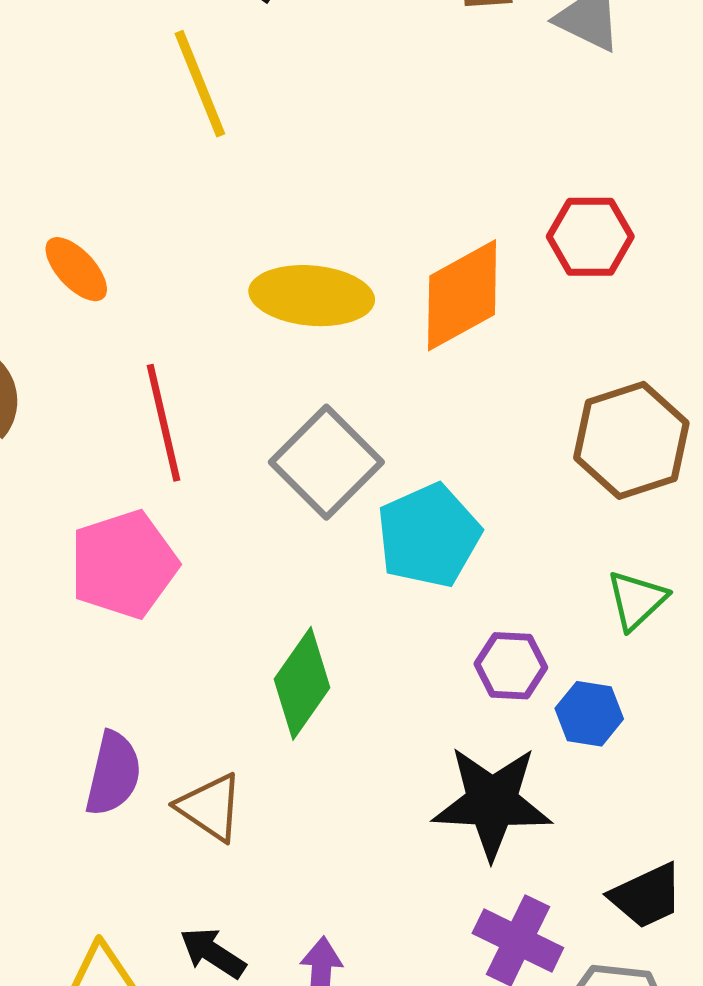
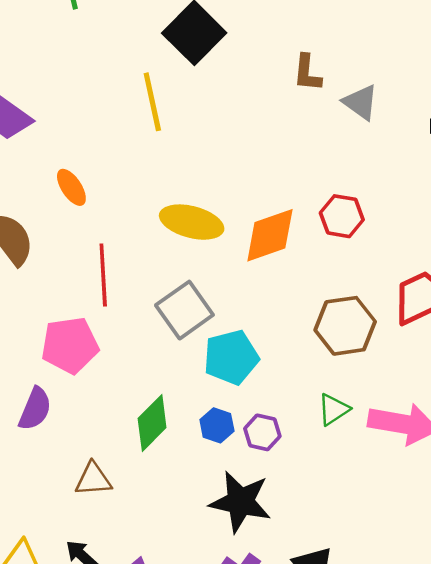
blue hexagon: (589, 714) -> (217, 425), moved
purple semicircle: (113, 774) -> (35, 409), moved
brown triangle: (210, 807) -> (93, 479), turned -48

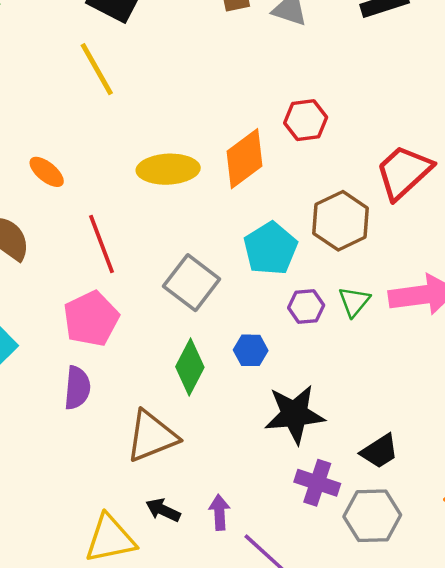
gray square: (184, 310) -> (192, 283), moved
cyan pentagon: (231, 357) -> (270, 249), moved
purple hexagon: (262, 432) -> (306, 306), moved
brown triangle: (93, 479) -> (152, 436), size x1.5

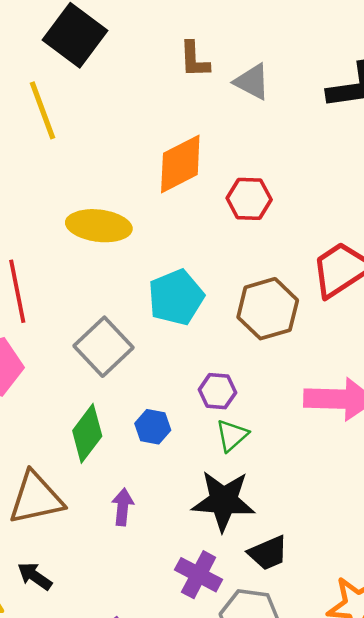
orange diamond: (245, 159) -> (180, 164), moved
cyan pentagon: (270, 249) -> (176, 297), moved
green triangle: (354, 302) -> (232, 435), moved
black star: (295, 414) -> (223, 501), moved
purple arrow: (219, 512) -> (123, 507), moved

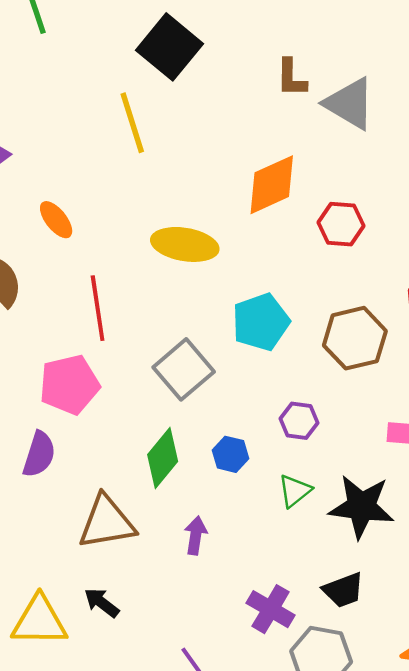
gray triangle: (252, 82) -> (350, 104), size x1.4
green triangle: (232, 435) -> (295, 491), moved
black star: (223, 501) -> (361, 507), moved

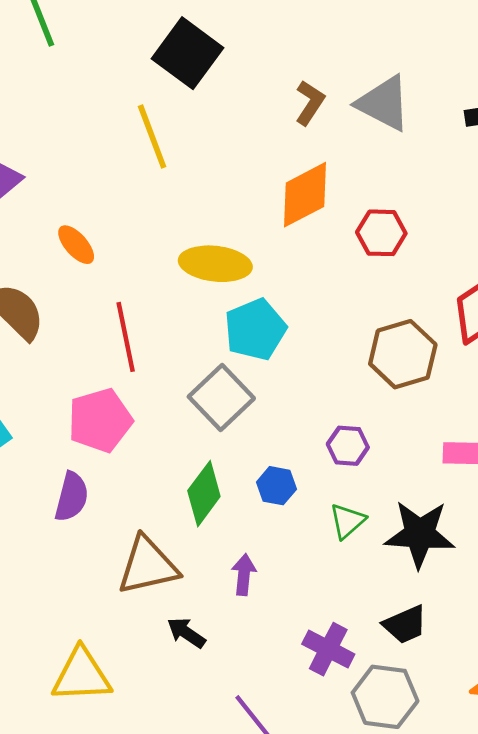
brown L-shape: (291, 78) -> (310, 103), moved, turned -144
cyan pentagon: (261, 322) -> (255, 329), moved
black arrow: (102, 603) -> (186, 633), moved

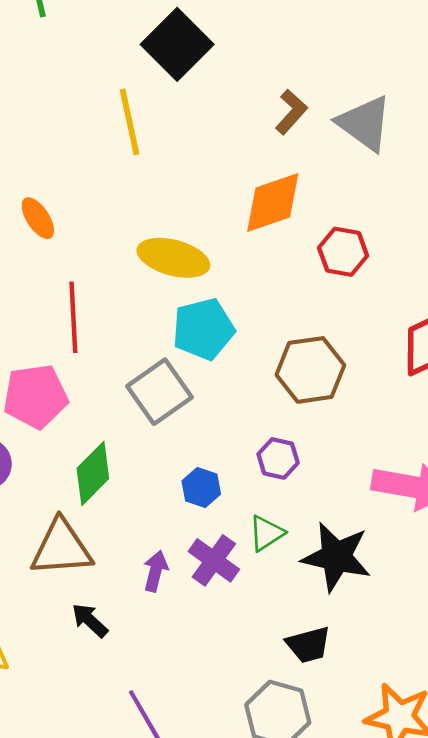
brown hexagon: (403, 354) -> (310, 370), moved
green diamond: (204, 494) -> (93, 473), moved
purple cross: (328, 649) -> (214, 560), moved

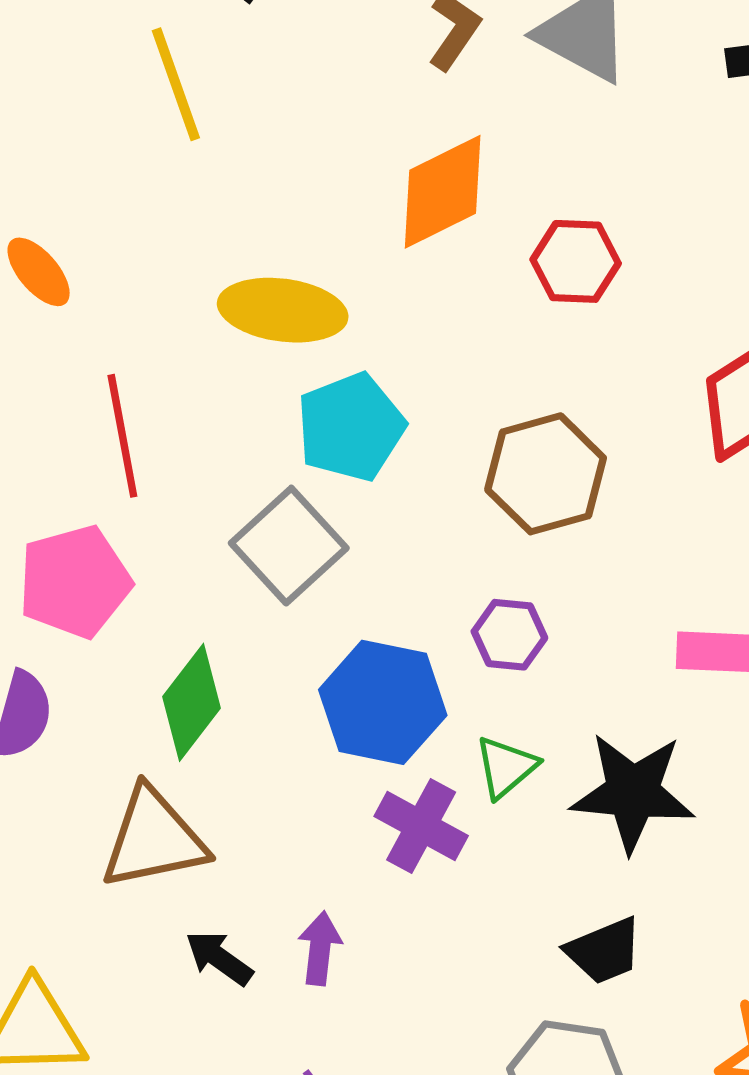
blue hexagon: (201, 488) -> (383, 702), size x1.8
purple arrow: (156, 571) -> (320, 948), moved

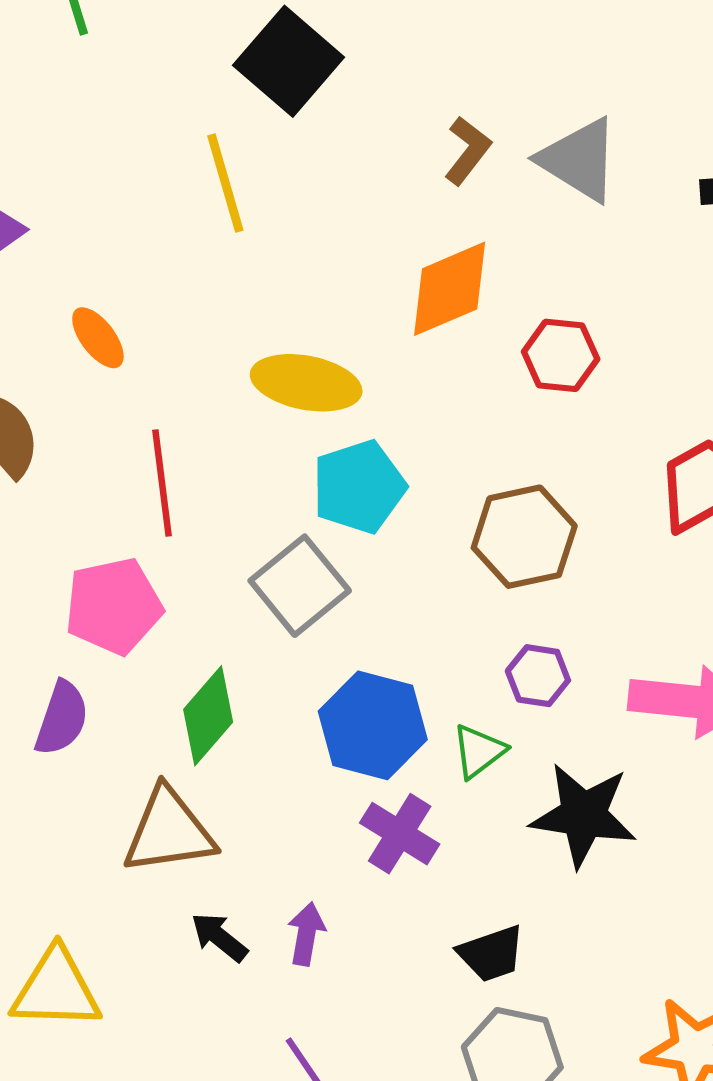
purple hexagon: (509, 635) -> (538, 676), moved
green triangle: (506, 767) -> (479, 751), moved
black trapezoid: (604, 951) -> (491, 954), moved

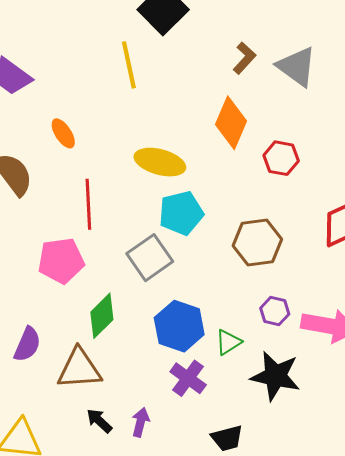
orange diamond: (450, 289) -> (231, 123), turned -48
purple hexagon: (538, 676) -> (275, 311), moved
purple semicircle: (62, 718) -> (27, 344), moved

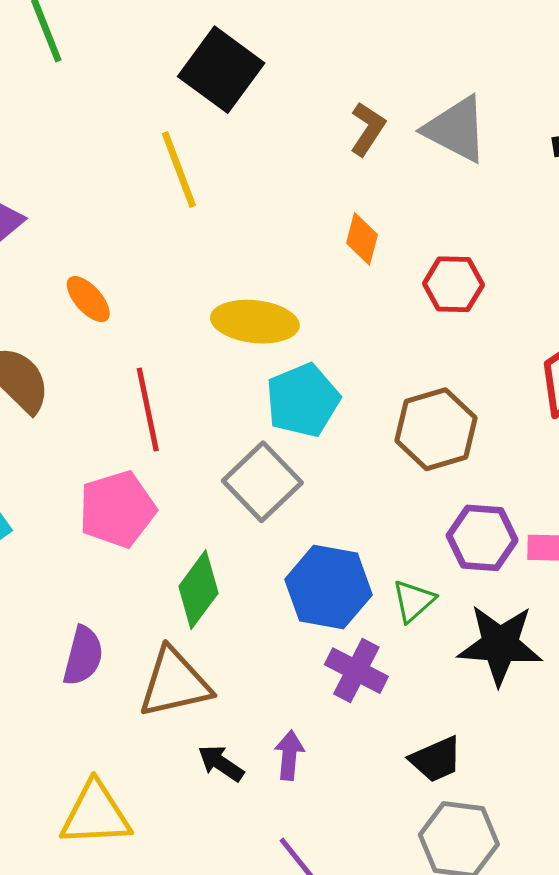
orange diamond: (231, 123) -> (362, 239), size x0.6
purple hexagon: (275, 311) -> (482, 538), size x1.4

